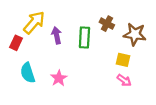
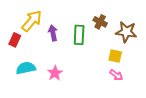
cyan semicircle: (28, 73) -> (26, 68), turned 96

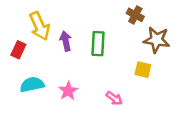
yellow arrow: (32, 21) -> (40, 26), turned 115
brown cross: (100, 22) -> (135, 15), moved
pink arrow: (116, 75) -> (114, 98), moved

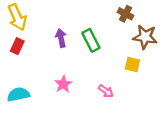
yellow arrow: (40, 26) -> (17, 17), moved
green rectangle: (98, 44) -> (91, 40), turned -30
cyan semicircle: (32, 85) -> (18, 94), moved

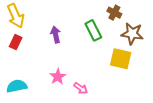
green rectangle: (91, 40) -> (93, 30), moved
yellow square: (132, 65) -> (121, 59), size x1.5
pink arrow: (106, 91) -> (81, 88), moved

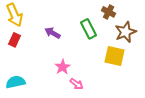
brown star: (132, 34) -> (126, 32), turned -30
purple arrow: (56, 35) -> (53, 33), turned -49
pink star: (58, 77) -> (63, 67), moved

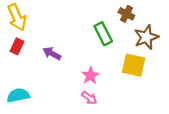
purple arrow: (53, 33) -> (52, 53), moved
pink star: (63, 67) -> (90, 76), moved

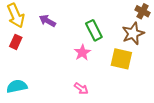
brown cross: (126, 14) -> (143, 11), moved
purple arrow: (52, 53) -> (47, 21), moved
pink star: (90, 76) -> (82, 53), moved

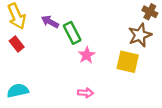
green rectangle: (94, 30) -> (72, 33), moved
red rectangle: (16, 42) -> (17, 44), turned -64
pink arrow: (81, 88) -> (85, 93), turned -32

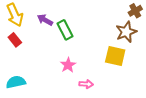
brown cross: (150, 12) -> (135, 11), turned 32
pink star: (87, 55) -> (68, 65), moved
pink arrow: (85, 93) -> (86, 84), moved

